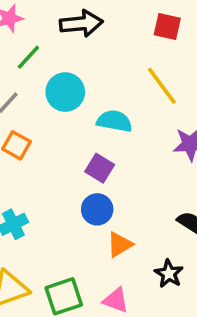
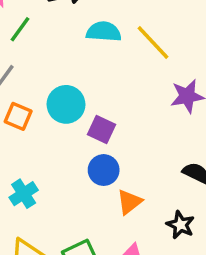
cyan circle: (65, 92) -> (66, 104), moved
cyan semicircle: (114, 121) -> (104, 32), moved

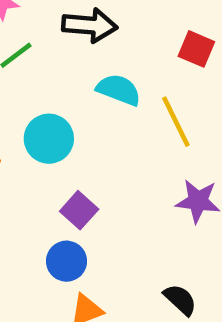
cyan circle: (66, 104) -> (49, 139), moved

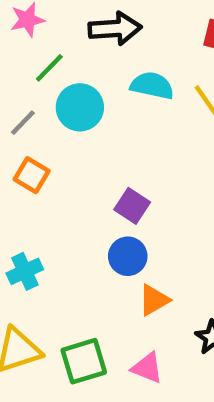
cyan circle: (49, 139) -> (80, 107), moved

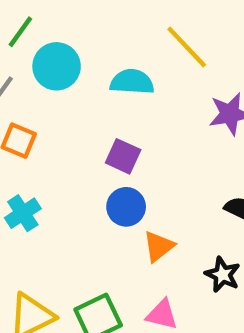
cyan semicircle: (152, 86) -> (132, 82), moved
cyan cross: (25, 271) -> (23, 213), moved

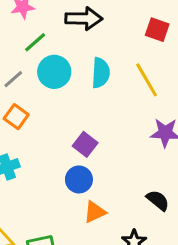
cyan semicircle: (132, 82) -> (101, 73), moved, turned 76

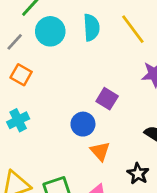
purple square: (85, 144) -> (107, 99), moved
orange triangle: (95, 212) -> (100, 151), turned -40

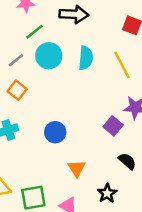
purple square: (107, 99) -> (113, 126), moved
blue circle: (83, 124) -> (55, 132), moved

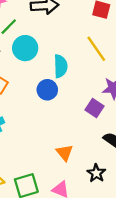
cyan semicircle: (86, 58) -> (61, 66), moved
blue circle: (55, 132) -> (47, 90), moved

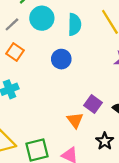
cyan semicircle: (61, 66) -> (75, 24), moved
purple square: (95, 108) -> (93, 104), moved

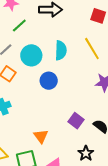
cyan circle: (42, 18) -> (31, 55), moved
orange triangle: (75, 120) -> (41, 136), moved

